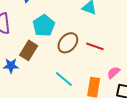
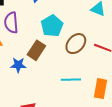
cyan line: (64, 79) -> (71, 80), turned -42

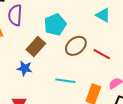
blue star: (18, 65) -> (25, 68), moved

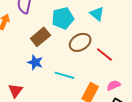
cyan triangle: (103, 15) -> (97, 14), moved
blue star: (25, 68) -> (35, 62), moved

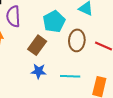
brown ellipse: (80, 42) -> (77, 40), turned -40

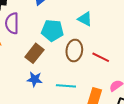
cyan pentagon: (54, 22) -> (52, 30), turned 30

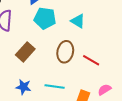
cyan pentagon: (52, 30) -> (45, 18), moved
blue star: (35, 79) -> (23, 87), moved

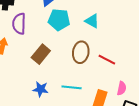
pink semicircle: (104, 90) -> (122, 88), turned 136

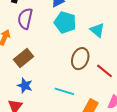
brown rectangle: (41, 54) -> (23, 58), moved
blue star: (41, 89) -> (25, 86), moved

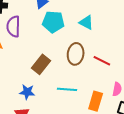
brown rectangle: (23, 58) -> (41, 64), moved

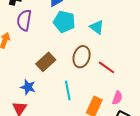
cyan line: (67, 89) -> (68, 90), turned 66

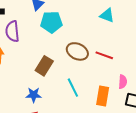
cyan triangle: (97, 27) -> (107, 15), moved
brown ellipse: (82, 57) -> (77, 51), turned -65

